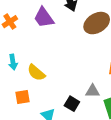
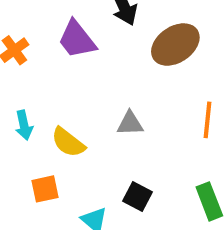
gray triangle: (93, 91) -> (130, 123), moved

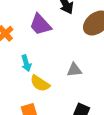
cyan arrow: (24, 125) -> (26, 63), moved

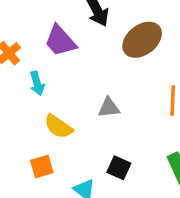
cyan arrow: (26, 63) -> (37, 83), moved

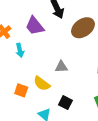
yellow semicircle: (58, 127) -> (42, 84), moved
orange square: (42, 166) -> (21, 90), moved, turned 32

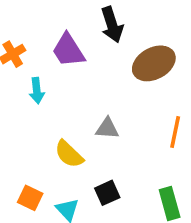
orange square: (21, 90) -> (30, 198), moved
black square: (65, 103) -> (107, 193), turned 32

